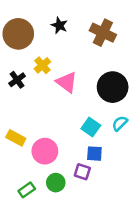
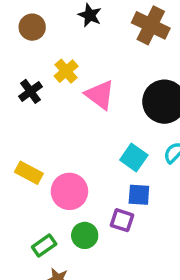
brown circle: (18, 34) -> (32, 27), size x0.6

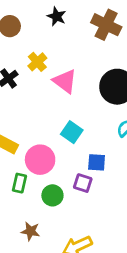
cyan square: (134, 157) -> (72, 132), moved
green rectangle: (44, 246) -> (19, 183), moved, turned -42

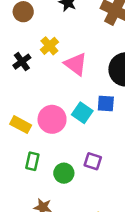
pink circle: (40, 160) -> (52, 119), moved
blue square: (97, 162) -> (106, 104), moved

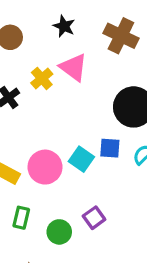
pink triangle: (76, 64) -> (73, 67), moved
purple square: (93, 161) -> (94, 218), turned 36

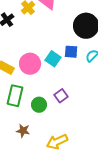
green rectangle: (21, 218) -> (15, 96), size x1.5

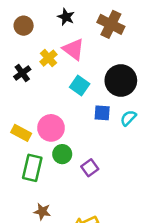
cyan square: (53, 59) -> (80, 86), moved
green circle: (39, 105) -> (62, 154), moved

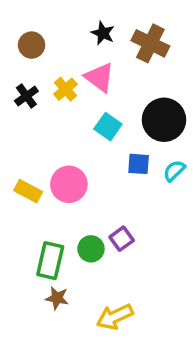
black star: (66, 17) -> (103, 33), moved
black cross: (22, 73) -> (26, 96), moved
green circle: (62, 154) -> (91, 249), moved
green rectangle: (32, 168) -> (50, 261), moved

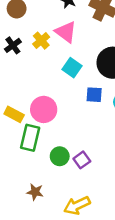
purple square: (122, 239) -> (82, 160), moved
green rectangle: (50, 261) -> (30, 138), moved

